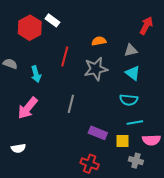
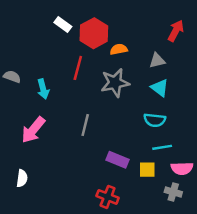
red hexagon: (30, 28) -> (94, 33), moved
white semicircle: (18, 148) -> (22, 178), turned -72
gray cross: (136, 161) -> (173, 192), moved

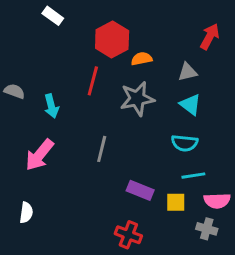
white rectangle: (63, 25) -> (53, 16), moved

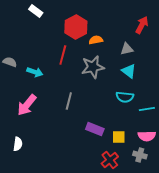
cyan arrow: (51, 106) -> (35, 72), turned -56
cyan line: (193, 176) -> (147, 109), moved
red cross: (128, 235) -> (110, 160), moved, turned 30

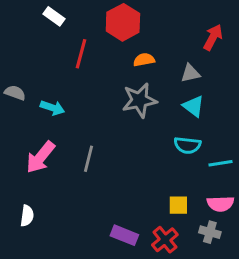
red hexagon: (76, 27) -> (123, 22), moved
red line: (63, 55) -> (81, 54), moved
gray line: (69, 101) -> (88, 159), moved
purple rectangle: (95, 129) -> (124, 235), moved

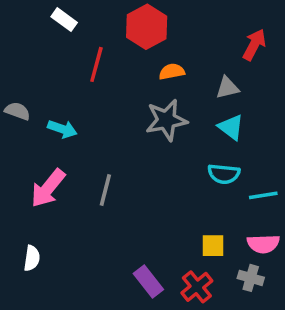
purple rectangle: (124, 235) -> (148, 281), turned 30

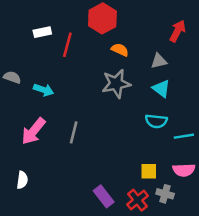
white rectangle: (64, 20) -> (42, 32), moved, turned -48
orange semicircle: (172, 72) -> (120, 50), turned 36
gray cross: (251, 278) -> (165, 194), moved

